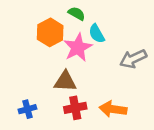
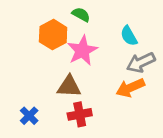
cyan semicircle: (97, 34) -> (129, 36), moved
blue cross: (27, 109) -> (29, 116), turned -30
orange arrow: (113, 109) -> (130, 88), moved, turned -32

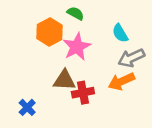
red cross: (80, 114) -> (83, 93), moved

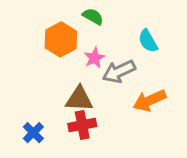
pink star: (77, 47) -> (94, 58), size x0.6
gray arrow: (131, 58) -> (119, 71), moved
red cross: (83, 93) -> (82, 125), moved

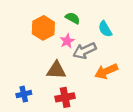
green semicircle: (93, 16) -> (73, 18), moved
red cross: (82, 125) -> (65, 97), moved
blue cross: (33, 133) -> (24, 94), turned 32

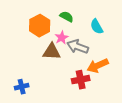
gray arrow: (85, 51) -> (78, 47), turned 45
brown triangle: (56, 70) -> (52, 52), moved
red cross: (65, 97) -> (81, 80), moved

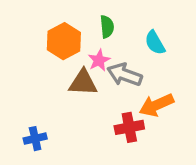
green semicircle: (67, 17) -> (107, 27), turned 56

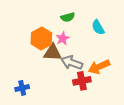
green semicircle: (107, 27) -> (68, 17), turned 80
orange hexagon: (64, 41) -> (41, 38), moved
gray arrow: (125, 75) -> (72, 63), moved

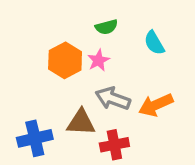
brown triangle: (53, 53) -> (81, 122), moved
red cross: (82, 81) -> (114, 145), moved
blue cross: (22, 88) -> (35, 138), size x1.5

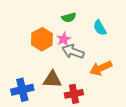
gray arrow: (113, 99) -> (73, 52), moved

